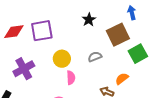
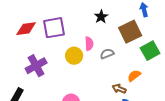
pink semicircle: (71, 78) -> (89, 44), moved

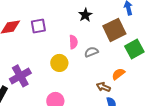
purple square: (54, 28) -> (38, 26), size x0.7
yellow circle: (74, 56) -> (59, 63), moved
purple cross: (36, 66) -> (20, 76), moved

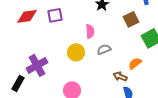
brown square: (114, 30) -> (131, 19), size x0.7
gray semicircle: (91, 52) -> (104, 49), moved

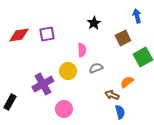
purple cross: (37, 65) -> (43, 84), moved

